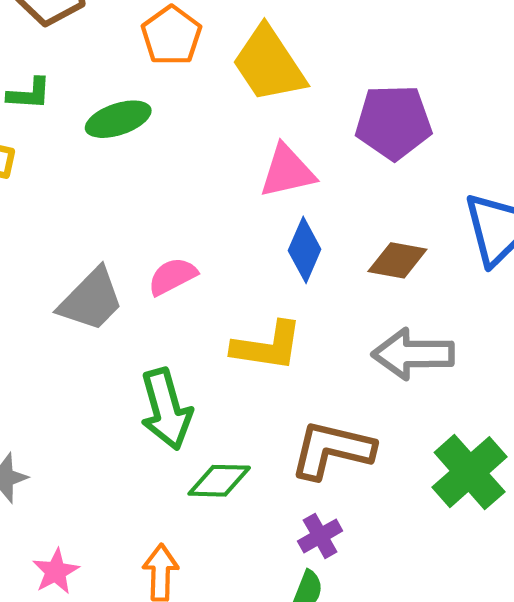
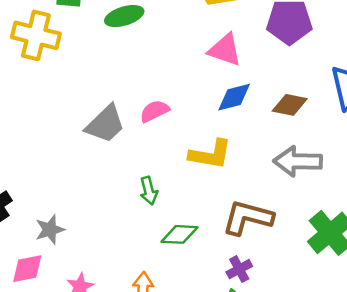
pink triangle: (287, 171) -> (225, 50), turned 30
blue diamond: (305, 250) -> (234, 97), turned 51
green arrow: (166, 409) -> (149, 191), size x0.6

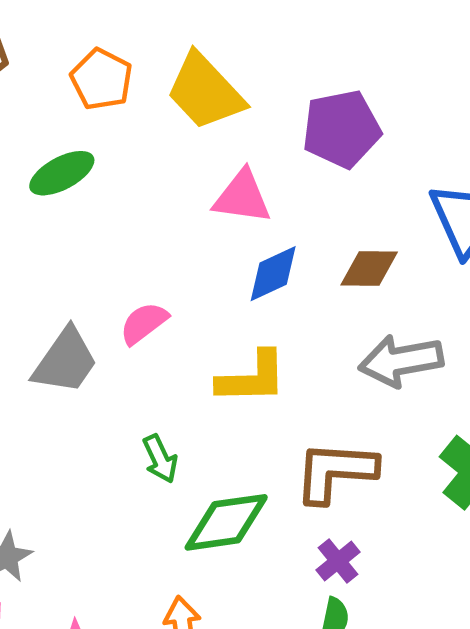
green diamond: (180, 234) -> (226, 522), size x1.4

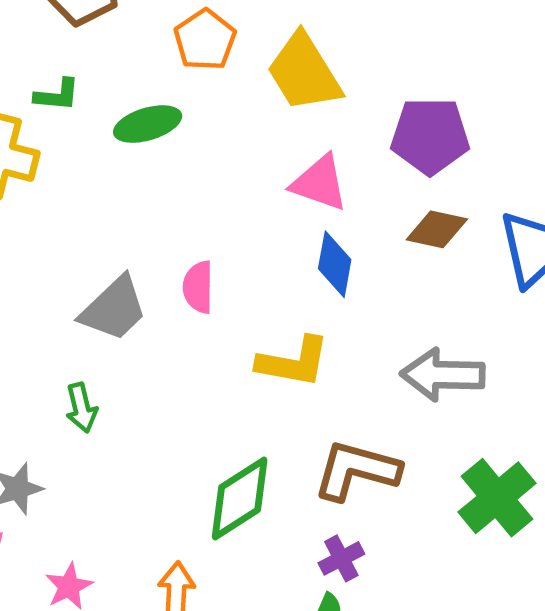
brown diamond: (369, 268) -> (437, 229), moved
blue diamond: (273, 274) -> (335, 264), turned -66
pink semicircle: (144, 323) -> (198, 287), turned -64
green arrow: (160, 459) -> (81, 408), moved
green diamond: (226, 522) -> (240, 498), turned -36

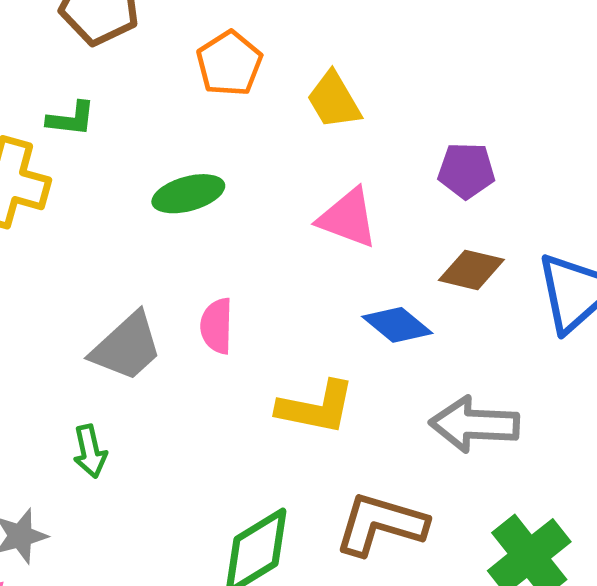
yellow trapezoid: (304, 72) -> (334, 100), size x0.7
green ellipse: (148, 124) -> (188, 194), moved
purple pentagon: (430, 136) -> (466, 171), size x0.7
blue diamond: (335, 264) -> (397, 325), moved, turned -62

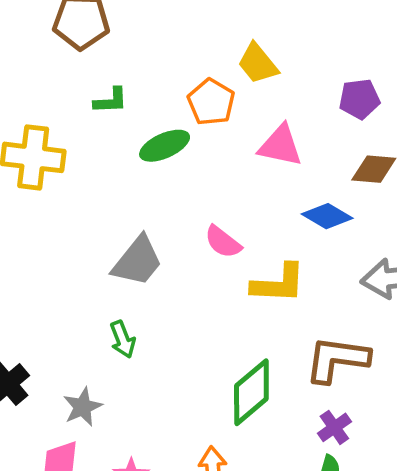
orange pentagon: (229, 64) -> (211, 102), moved
green L-shape: (71, 119) -> (111, 101), moved
pink semicircle: (217, 326) -> (223, 242), moved, turned -45

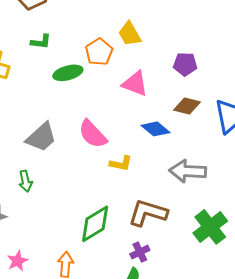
pink semicircle: (223, 242) -> (93, 134), size x1.4
yellow L-shape: (278, 284) -> (121, 163), size x0.7

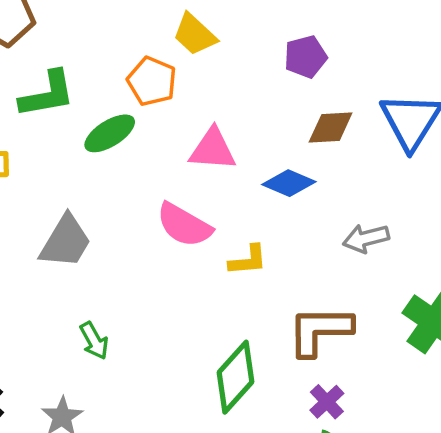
green L-shape: (41, 42) -> (47, 94), size x1.6
pink triangle: (135, 84) -> (213, 149), moved
gray trapezoid: (41, 137) -> (66, 242), moved
gray arrow: (188, 171) -> (366, 238), size x0.7

